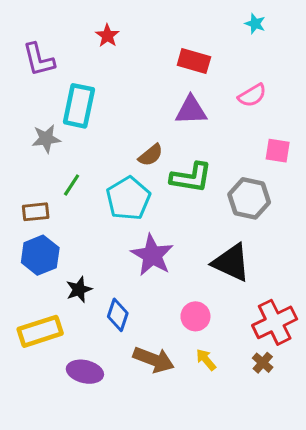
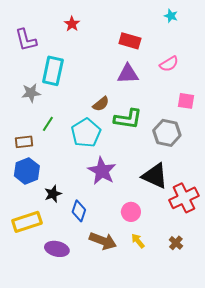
red cross: (275, 322) -> (184, 198), moved

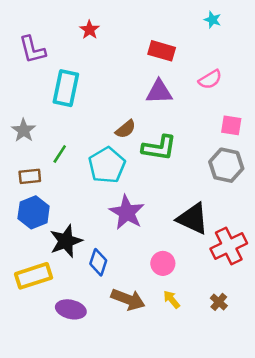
gray star: (31, 93) -> (24, 130), moved, turned -30
gray hexagon: (167, 133) -> (226, 165), moved
black star: (53, 194) -> (66, 241), size x1.5

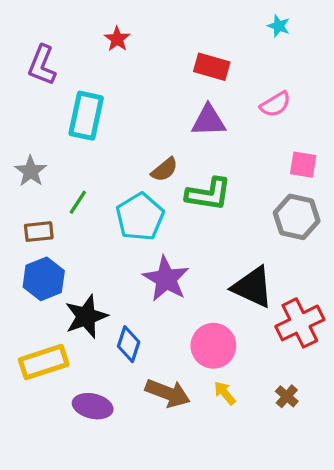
purple L-shape: (32, 50) -> (42, 65), turned 36
pink circle: (163, 263) -> (213, 346), size x1.4

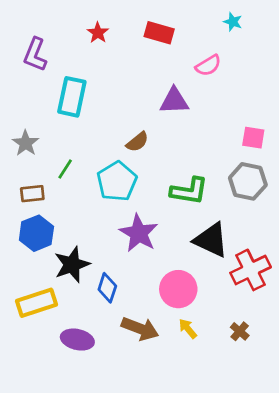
red rectangle: (212, 67) -> (159, 33), moved
pink semicircle: (275, 104) -> (208, 65), moved
green L-shape: (208, 194) -> (189, 191), moved

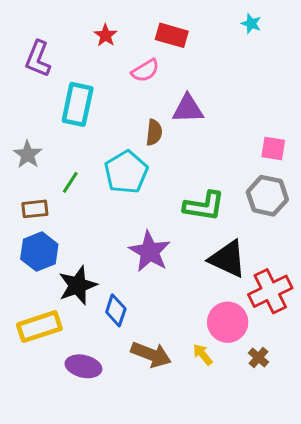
pink semicircle: (208, 65) -> (145, 71), moved
brown semicircle: (137, 142) -> (154, 132), moved, turned -45
cyan pentagon: (117, 181) -> (126, 172), moved
pink circle: (178, 289) -> (228, 322), moved

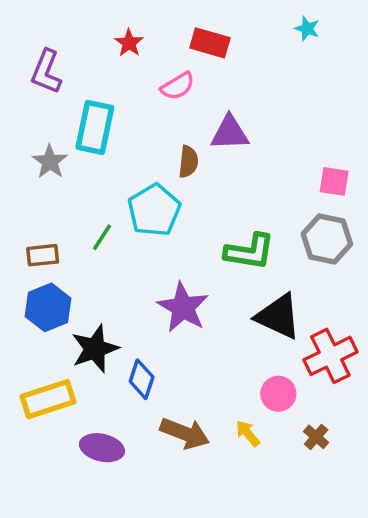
gray star: (28, 154) -> (50, 162), moved
green line: (70, 182) -> (102, 237), moved
pink circle: (228, 322) -> (278, 394), size x0.7

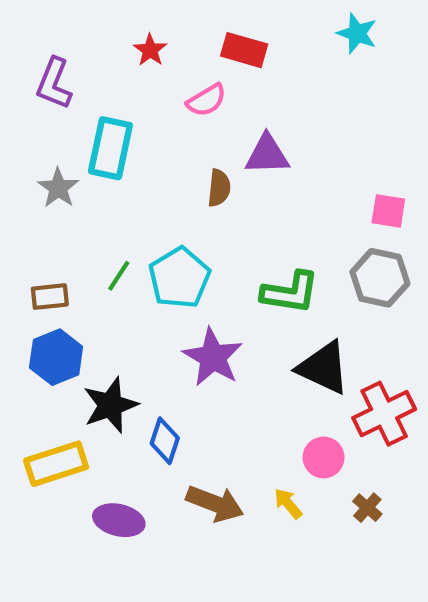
cyan star: (307, 29) -> (357, 33), size x1.4
cyan pentagon: (154, 210) -> (179, 278), moved

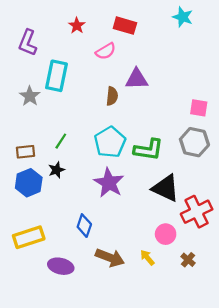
cyan pentagon: (179, 278) -> (110, 142), moved
black star: (110, 405) -> (56, 170), moved, size x0.6

